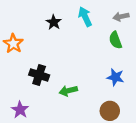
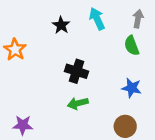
gray arrow: (121, 17) -> (138, 19), turned 112
black cross: (39, 75) -> (77, 71), moved
purple star: (20, 110) -> (23, 125), turned -30

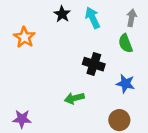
black star: (61, 25) -> (62, 14), moved
orange star: (15, 50) -> (24, 37), moved
black cross: (77, 71) -> (94, 64), moved

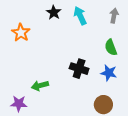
green semicircle: (125, 43) -> (111, 47), moved
black cross: (94, 64) -> (79, 69), moved
green arrow: (74, 98) -> (40, 86), moved

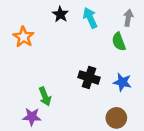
green semicircle: (111, 47) -> (119, 42), moved
green arrow: (40, 86) -> (45, 96), turned -98
purple star: (19, 104) -> (32, 117), moved

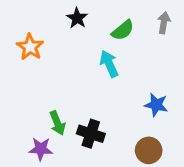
cyan arrow: (90, 18) -> (109, 64), moved
green semicircle: (119, 42) -> (123, 30), moved, turned -108
black cross: (89, 77) -> (91, 134), moved

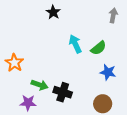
green semicircle: (123, 30) -> (98, 48), moved
orange star: (30, 47) -> (14, 63), moved
green arrow: (57, 123) -> (40, 85), turned -49

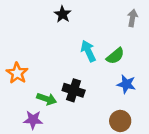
black cross: (63, 92) -> (74, 90), moved

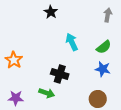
green semicircle: (115, 56) -> (104, 47), moved
green arrow: (47, 99) -> (47, 93), moved
purple star: (33, 120) -> (16, 98), moved

